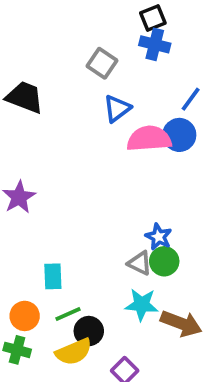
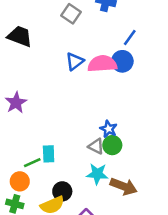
blue triangle: (117, 109) -> (75, 61), moved
cyan rectangle: (53, 276) -> (49, 154), moved
green line: (68, 314) -> (32, 163), moved

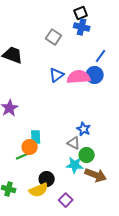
green circle: (112, 145) -> (87, 155), moved
cyan rectangle: (49, 154) -> (36, 137), moved
orange circle: (20, 181) -> (30, 147), moved

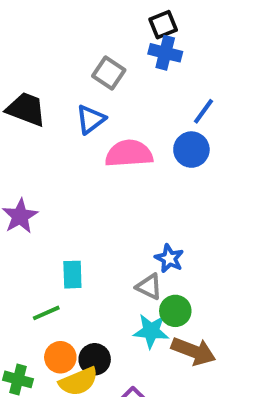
blue triangle: (57, 75) -> (91, 119), moved
pink semicircle: (79, 77) -> (129, 154), moved
orange circle: (30, 147) -> (60, 357), moved

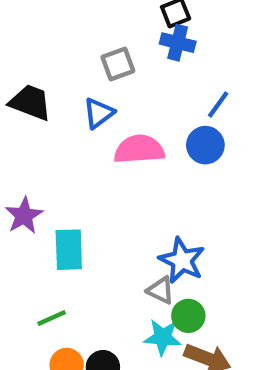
gray square: (109, 73) -> (118, 64), turned 36
blue star: (169, 258) -> (182, 260), size x1.5
cyan rectangle: (72, 275) -> (69, 250), moved, size x1.4

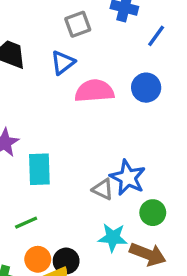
blue line: (218, 105) -> (156, 36), moved
gray triangle: (161, 290) -> (103, 189), moved
green circle: (188, 316) -> (153, 213), moved

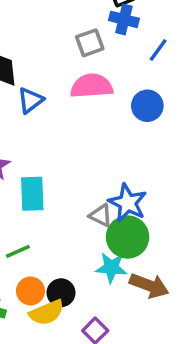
gray square: (78, 24) -> (90, 43), moved
blue triangle: (63, 63) -> (30, 100), moved
pink semicircle: (94, 91) -> (92, 86), moved
green circle: (153, 213) -> (128, 237), moved, size x1.5

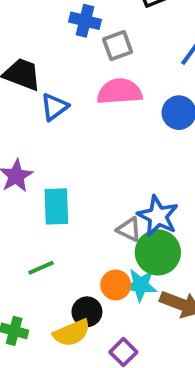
blue cross: (124, 19) -> (85, 21), moved
orange circle: (30, 291) -> (116, 285), moved

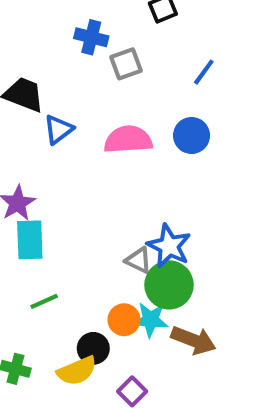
pink semicircle: (120, 92) -> (128, 140), moved
cyan rectangle: (56, 206) -> (30, 240), moved

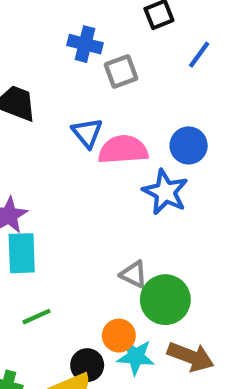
blue line: (204, 72) -> (199, 55), moved
blue triangle: (58, 129) -> (87, 133), moved, turned -32
blue star: (169, 246) -> (165, 192), moved
cyan star: (151, 320) -> (136, 357), moved

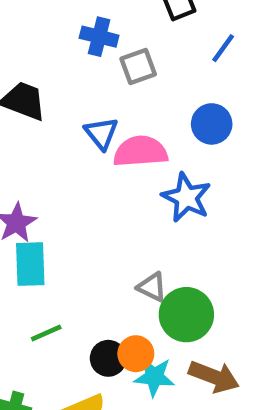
blue circle: (189, 145) -> (212, 124), moved
black circle: (87, 365) -> (108, 358), moved

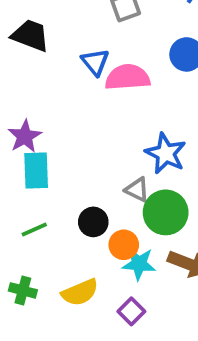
blue star: (186, 197) -> (166, 153), moved
green line: (46, 333) -> (34, 230), moved
black circle: (108, 358) -> (93, 222), moved

